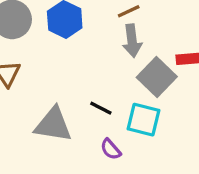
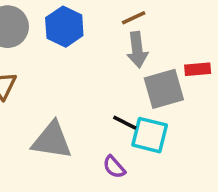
gray square: (157, 77) -> (164, 89), turned 30
black line: (101, 108) -> (125, 123), moved

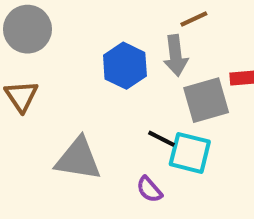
brown line: (134, 18) -> (194, 19), moved
blue hexagon: (64, 27) -> (125, 66), moved

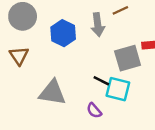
gray arrow: (176, 56) -> (98, 25), moved
blue hexagon: (125, 66) -> (63, 33), moved

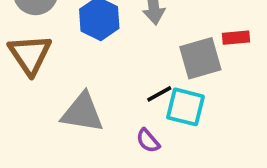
brown triangle: (19, 56) -> (30, 54), size x1.4
black line: (101, 81) -> (159, 94), turned -56

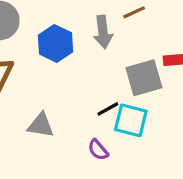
gray triangle: (82, 113) -> (41, 125), size x0.7

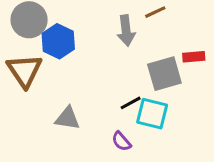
blue hexagon: (56, 43) -> (58, 41), moved

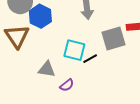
cyan square: (152, 114) -> (74, 50), moved
purple semicircle: (121, 141) -> (67, 85), moved, turned -88

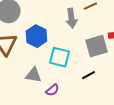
blue hexagon: (40, 16) -> (36, 36), moved
black line: (90, 59) -> (88, 75), moved

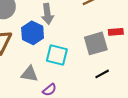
gray arrow: (71, 18) -> (47, 14), moved
black line: (88, 75) -> (102, 74), moved

